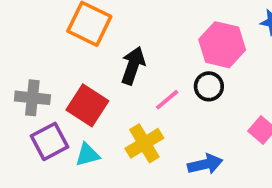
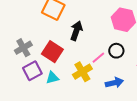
black circle: (209, 86) -> (116, 51), moved
gray cross: (32, 98) -> (23, 48), turned -36
pink line: (167, 100) -> (98, 58), moved

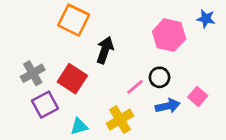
yellow cross: (82, 72) -> (120, 120), moved
cyan triangle: (52, 78) -> (79, 126), moved
blue arrow: (114, 83) -> (168, 106), moved

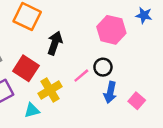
pink square: (198, 96) -> (137, 101), moved
blue arrow: (168, 106) -> (110, 92), turned 115
yellow cross: (120, 120) -> (50, 90), moved

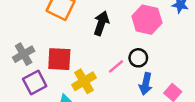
black arrow: (55, 43) -> (101, 23), moved
red square: (26, 68) -> (59, 59), turned -30

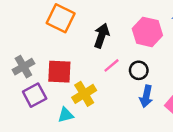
pink line: (116, 66) -> (111, 65), moved

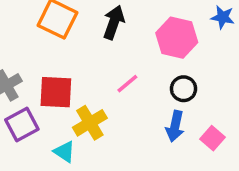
black arrow: (102, 36) -> (114, 22), moved
black circle: (139, 70) -> (184, 89), moved
cyan triangle: (66, 115) -> (64, 152), turned 49

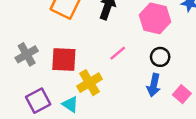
purple square: (22, 124) -> (38, 101), moved

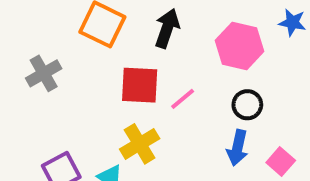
gray cross: (27, 54) -> (44, 73), moved
red square: (64, 59) -> (140, 85), moved

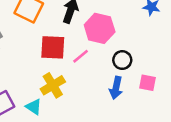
pink hexagon: (240, 46) -> (100, 28), moved
pink square: (281, 162) -> (148, 83), moved, turned -30

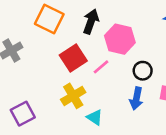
red square: (53, 47) -> (73, 58), turned -36
cyan triangle: (34, 107) -> (95, 117), moved

